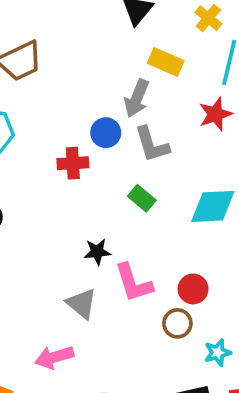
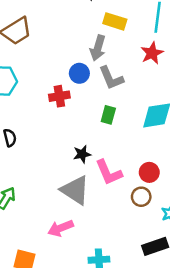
green rectangle: (142, 198) -> (108, 115), turned 72
gray triangle: (81, 304) -> (75, 190), size x1.4

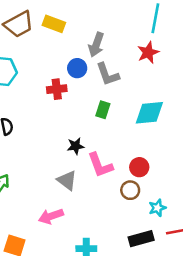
yellow rectangle: (115, 21) -> (54, 24), moved
gray triangle: (75, 190) -> (67, 180), size x0.7

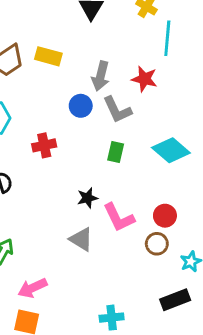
red star: (148, 52) -> (144, 79), moved, turned -30
red cross: (57, 89) -> (44, 145), moved
cyan diamond: (149, 113) -> (171, 150), turned 52
pink arrow: (51, 216) -> (32, 288), moved

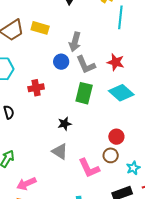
red star: (144, 79) -> (116, 62), moved
green rectangle: (116, 152) -> (84, 93), size x1.5
pink L-shape: (119, 218) -> (89, 168), moved

